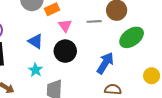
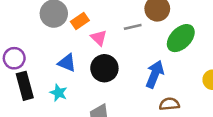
cyan star: (36, 70) -> (58, 93), moved

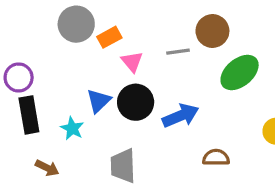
blue triangle: (67, 63) -> (99, 101), moved, turned 48
blue arrow: (155, 74) -> (181, 116), moved, turned 40

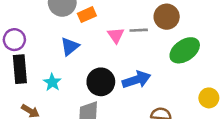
pink triangle: (132, 62) -> (116, 35), moved
blue triangle: (99, 101) -> (70, 47), moved
black circle: (136, 102) -> (101, 82), moved

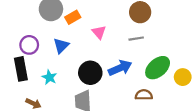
gray line: (139, 30) -> (136, 39), moved
purple circle: (14, 40) -> (29, 45), moved
green ellipse: (185, 50) -> (158, 68), moved

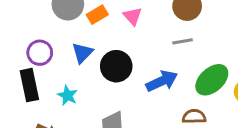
pink triangle: (99, 32) -> (133, 16), moved
black circle: (90, 73) -> (116, 66), moved

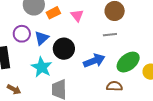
purple circle: (40, 53) -> (22, 34), moved
cyan star: (68, 95) -> (42, 67), moved, size x1.5

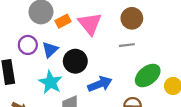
pink triangle: (77, 15) -> (90, 24), size x1.6
blue arrow: (94, 61) -> (100, 84), moved

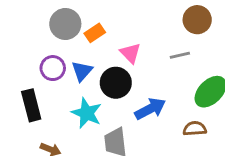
brown circle: (132, 18) -> (197, 20), moved
pink triangle: (90, 24) -> (130, 53), moved, size x0.7

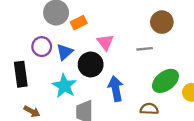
blue arrow: (150, 109) -> (116, 89), turned -80

